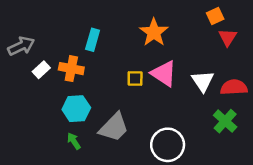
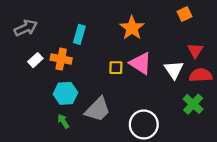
red triangle: (228, 37) -> (195, 50), moved
gray arrow: (21, 46) -> (26, 28), moved

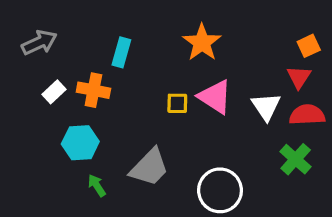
orange square: (185, 14) -> (309, 46), moved
cyan hexagon: (65, 93) -> (80, 143), moved

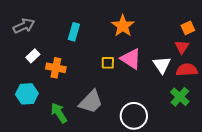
orange cross: (93, 90) -> (56, 68), moved
cyan hexagon: (80, 143) -> (27, 94), moved
green arrow: (97, 185) -> (59, 113), size x1.5

